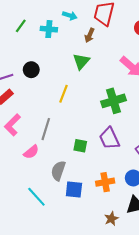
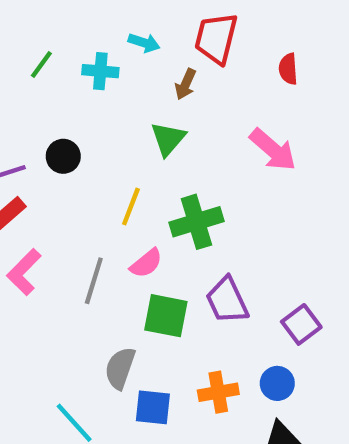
green cross: (113, 101) -> (196, 222), moved
green square: (80, 146) -> (166, 316), size x1.5
pink semicircle: (31, 152) -> (146, 263), moved

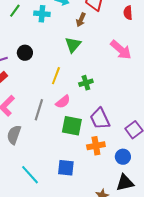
green cross: (196, 222) -> (86, 83), size x0.6
gray semicircle: (120, 368) -> (14, 135), moved
orange cross: (218, 392) -> (96, 146), moved

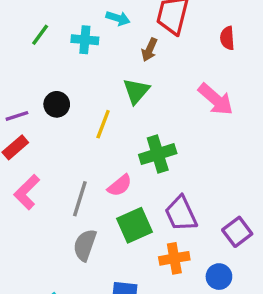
yellow line: (56, 76) -> (103, 124), moved
green cross: (86, 83) -> (158, 154), size x1.5
green square: (72, 126) -> (135, 225), turned -35
gray semicircle: (14, 135) -> (85, 245), moved

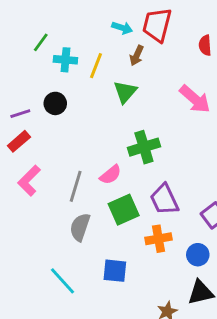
cyan arrow: (118, 18) -> (122, 28), moved
cyan cross: (85, 40) -> (65, 60), moved
yellow line: (103, 124) -> (96, 66), moved

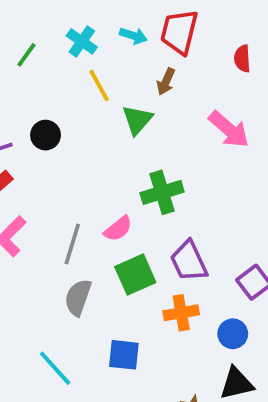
brown arrow: (137, 55) -> (166, 82), moved
cyan cross: (65, 60) -> (82, 41), moved, turned 30
yellow line: (96, 66) -> (99, 85), turned -50

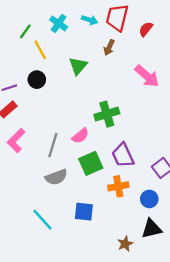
red semicircle: (242, 59) -> (146, 29), moved, turned 42
yellow line: (99, 85) -> (40, 50), moved
green triangle: (137, 120) -> (78, 66), moved
gray semicircle: (78, 297) -> (56, 177), turned -130

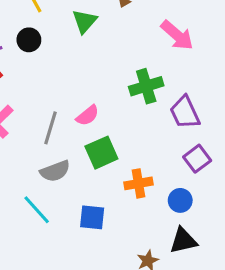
green cross: (107, 114) -> (146, 86), moved
purple trapezoid: (123, 155) -> (185, 112), moved
cyan line: (43, 220) -> (37, 210), moved

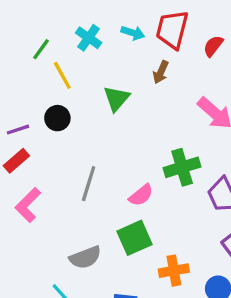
pink semicircle: (88, 116) -> (141, 195), moved
gray line: (50, 128) -> (89, 184), moved

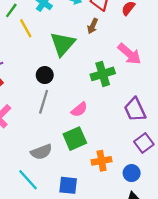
green triangle: (116, 98) -> (63, 44), size x1.4
black circle: (57, 118) -> (45, 75), moved
green cross: (182, 167) -> (103, 74), moved

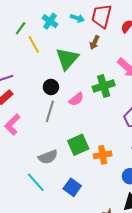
pink semicircle: (79, 110) -> (76, 99), moved
orange cross: (102, 161) -> (103, 155), moved
blue square: (68, 185) -> (72, 187), turned 30

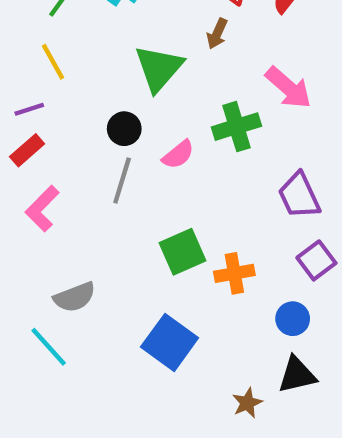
yellow line: (34, 44) -> (53, 62), moved
gray semicircle: (48, 157) -> (75, 297), moved
cyan line: (36, 182) -> (49, 347), moved
blue square: (72, 187) -> (170, 342), size x1.4

